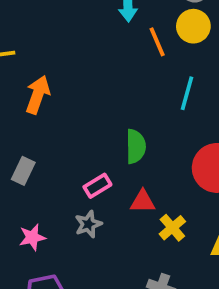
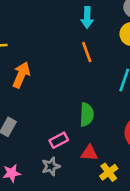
orange line: (157, 42) -> (87, 52), moved

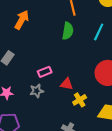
green semicircle: (87, 115) -> (68, 31), moved

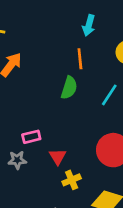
red triangle: (67, 84) -> (58, 157), turned 40

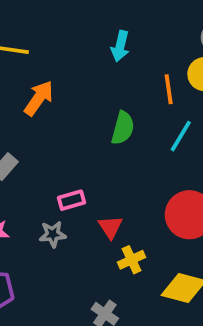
cyan arrow: (89, 25) -> (120, 46), moved
orange line: (80, 59) -> (169, 89), moved

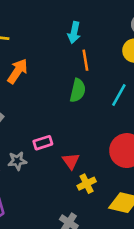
orange line: (169, 89) -> (85, 60), moved
gray star: (53, 234) -> (17, 161), moved

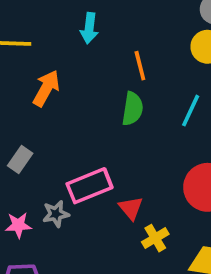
cyan arrow: (74, 33) -> (89, 28), moved
pink rectangle: (43, 143) -> (90, 186), size x1.6

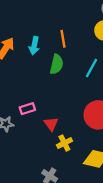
cyan arrow: (89, 28) -> (34, 46), moved
pink rectangle: (90, 186) -> (27, 109), size x0.6

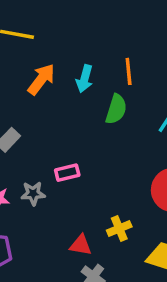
red triangle: (51, 124) -> (81, 245), moved, turned -49

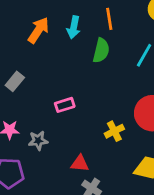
gray star: (33, 193) -> (38, 141), moved
yellow cross: (119, 229) -> (114, 131), moved

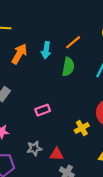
orange line: (109, 19) -> (73, 42), turned 63
gray star: (38, 141) -> (34, 148), moved

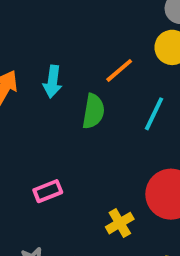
orange line: (73, 42) -> (119, 70), moved

